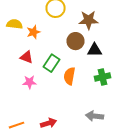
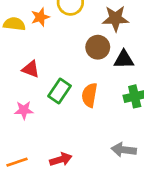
orange star: (34, 32) -> (40, 17), moved
green rectangle: (52, 63) -> (59, 91), moved
pink star: (30, 82) -> (24, 110), moved

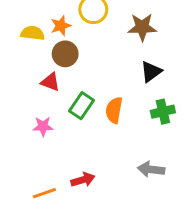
brown circle: (98, 47) -> (65, 54), moved
black triangle: (124, 60) -> (151, 72), turned -35
orange line: (17, 162) -> (44, 193), moved

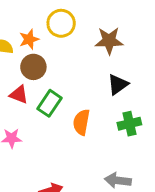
green rectangle: (81, 106) -> (49, 103), moved

